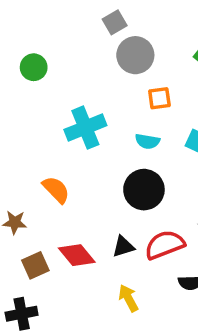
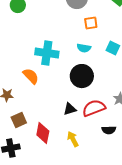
cyan cross: (85, 128) -> (47, 53), moved, turned 30
red diamond: (77, 255) -> (43, 133), moved, turned 50

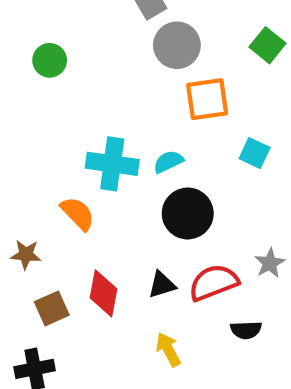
orange square: (91, 23) -> (207, 99), size x1.5
cyan semicircle: (84, 48) -> (168, 162), moved, turned 144
red diamond: (43, 133) -> (104, 293), moved

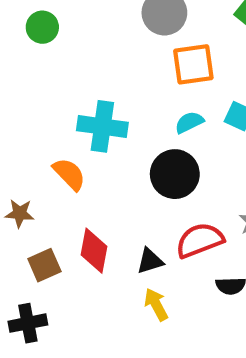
cyan semicircle: (168, 162) -> (189, 122), moved
black triangle: (162, 285) -> (150, 261), moved

